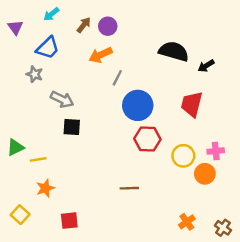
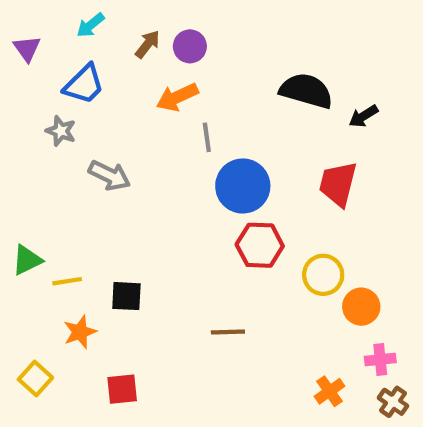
gray line: (117, 78) -> (207, 137), turned -35
black square: (72, 127) -> (126, 296), moved
pink cross: (216, 151) -> (380, 359), moved

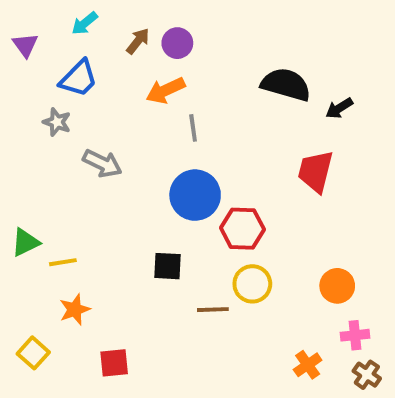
blue circle: (243, 186) -> (195, 195), moved
yellow circle: (323, 275) -> (252, 284), moved
black square: (126, 296) -> (167, 266), moved

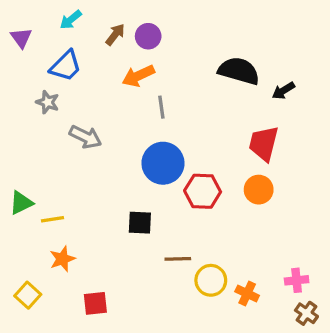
yellow circle: (252, 284) -> (211, 280), moved
orange circle: (337, 286) -> (259, 190), moved
orange cross: (308, 365) -> (247, 293), moved, turned -30

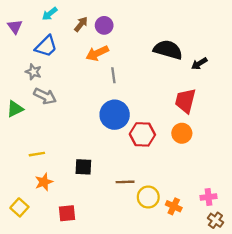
gray arrow: (85, 137) -> (45, 96), moved
green triangle: (21, 203) -> (15, 109), moved
black square: (140, 223) -> (83, 167), moved

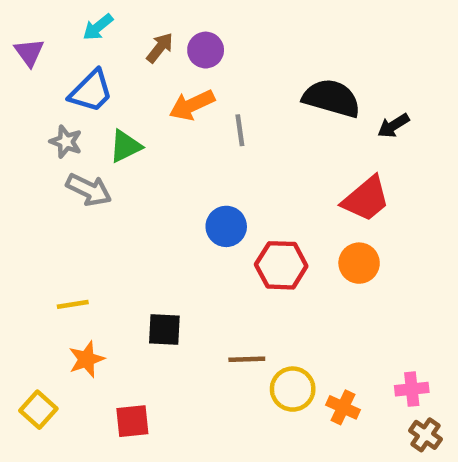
gray line: (113, 75) -> (240, 130), moved
red trapezoid: (185, 101) -> (366, 199), turned -144
green triangle: (15, 109) -> (125, 146), moved
blue circle: (115, 115) -> (226, 226), size x0.7

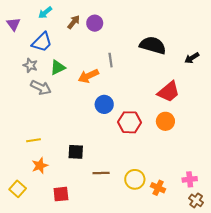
orange arrow: (192, 105) -> (88, 76), moved
black arrow: (393, 126) -> (192, 58), moved
brown line: (247, 359) -> (101, 173), moved

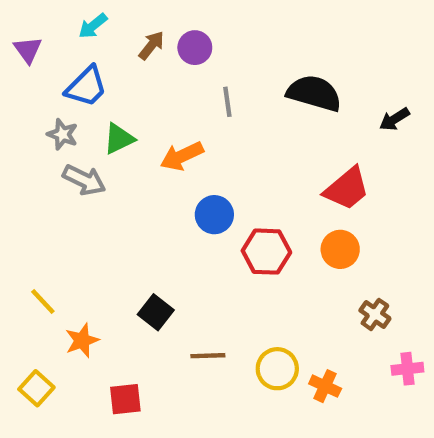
gray line: (111, 60) -> (227, 102), moved
yellow line: (33, 140) -> (43, 301), moved, turned 56
black square: (76, 152) -> (156, 312), turned 35
pink cross: (190, 179) -> (407, 369), moved
brown cross: (196, 200) -> (375, 314), moved

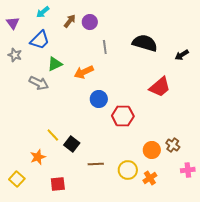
gray star: (62, 134) -> (15, 55), moved
orange circle: (340, 249) -> (152, 150), moved
yellow line: (43, 301) -> (53, 135), moved
orange cross: (325, 386) -> (150, 178), turned 32

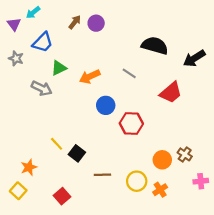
cyan arrow: (43, 12) -> (33, 12), moved
gray line: (105, 47) -> (129, 73), moved, turned -48
black arrow: (182, 55) -> (194, 58), size x1.5
orange star: (38, 157) -> (29, 167), moved
red square: (58, 184) -> (62, 196), turned -35

